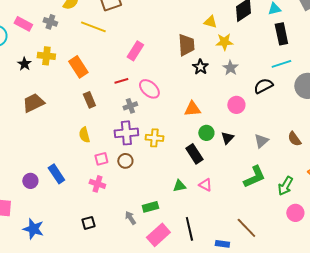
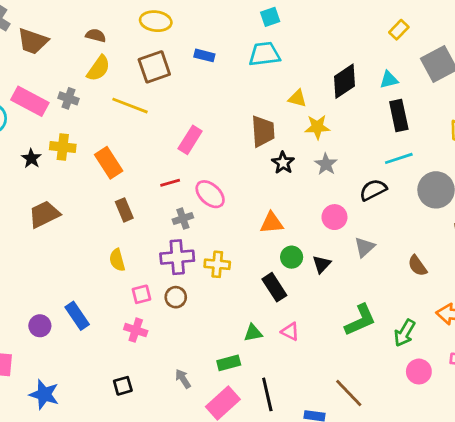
pink rectangle: (23, 24) -> (30, 101), size x1.4
gray triangle: (261, 141) -> (365, 247), moved
green rectangle: (150, 207) -> (229, 363), moved

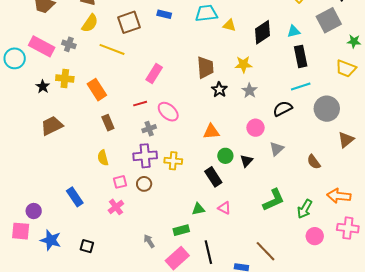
yellow triangle: (297, 98) -> (229, 25), moved
purple circle: (40, 326) -> (34, 211), moved
pink cross: (136, 330) -> (116, 207), turned 35
black square: (123, 386) -> (87, 246), moved, turned 32
blue star: (44, 394) -> (51, 240), moved

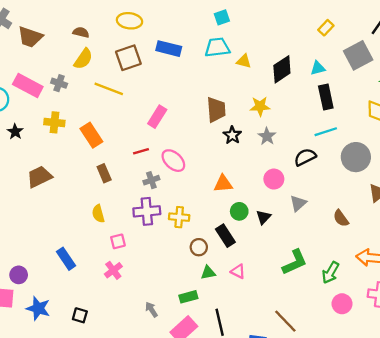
blue rectangle: (164, 14) -> (169, 49), size x1.5
black star: (43, 87) -> (15, 132), moved
brown circle: (144, 184) -> (199, 247), moved

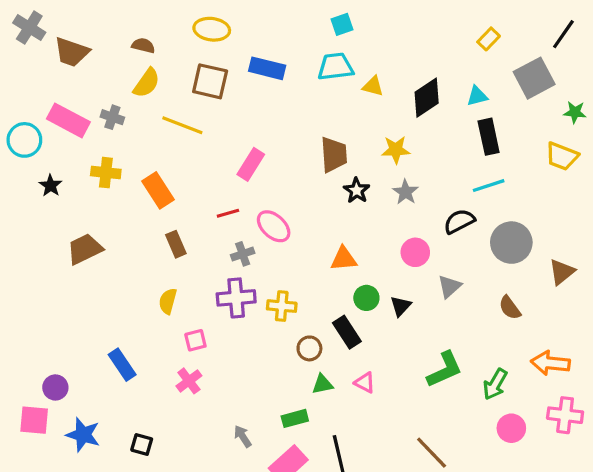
brown square: (128, 58) -> (210, 81), turned 32
gray circle: (356, 157) -> (511, 243), moved
yellow semicircle: (98, 214) -> (168, 301), turned 30

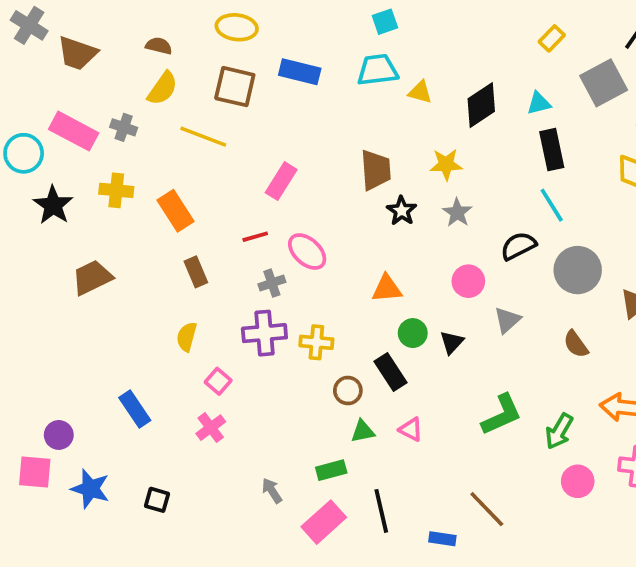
black star: (50, 186) -> (53, 205), size x1.5
cyan line: (489, 186) -> (552, 205), turned 76
pink square: (195, 340) -> (218, 381), turned -35

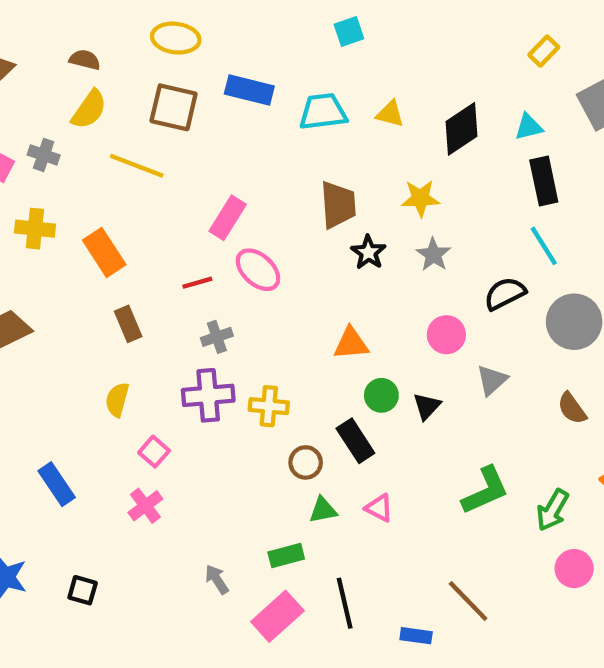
cyan trapezoid: (378, 70) -> (323, 112), moved
pink ellipse: (307, 252) -> (258, 270), moved

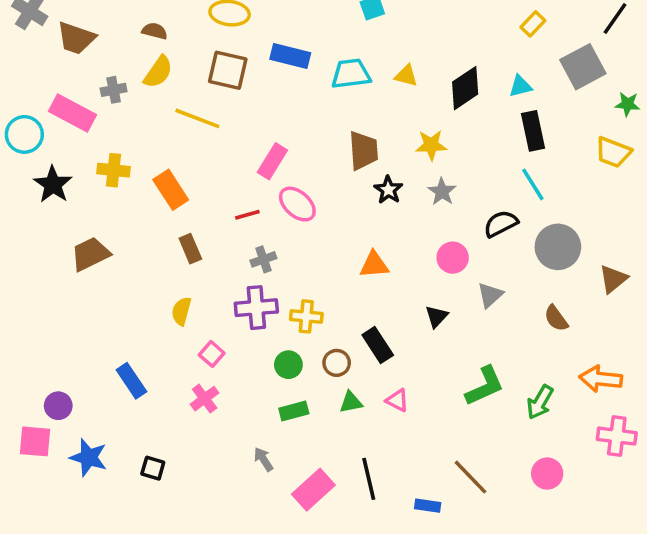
gray cross: (44, 155) -> (114, 90), moved, turned -30
green circle: (381, 395) -> (288, 365), moved
green rectangle: (286, 556) -> (294, 411), moved
pink circle: (574, 569) -> (547, 474), moved

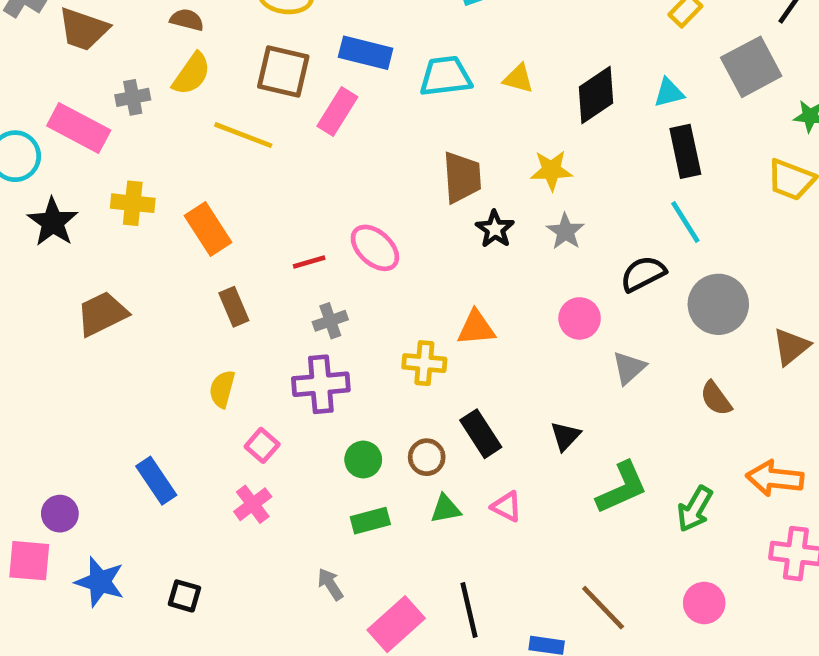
pink rectangle: (272, 161) -> (337, 111), moved
yellow cross: (306, 316) -> (424, 363), moved
black triangle: (437, 316) -> (565, 436), moved

